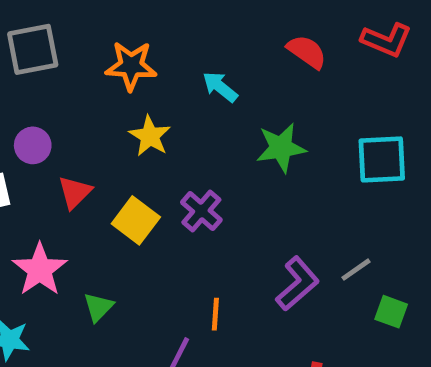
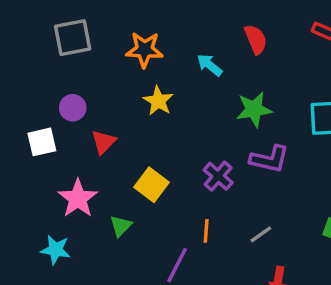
red semicircle: (307, 52) -> (256, 39), moved, turned 32
purple cross: (201, 211) -> (218, 176), moved
yellow square: (136, 220) -> (151, 185), moved
gray line: (356, 270) -> (261, 234), moved
purple L-shape: (297, 284) -> (269, 159), moved, turned 54

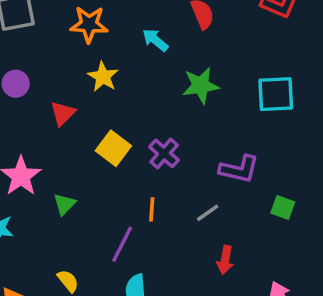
red triangle: (103, 142) -> (63, 113), moved
purple L-shape: (269, 159) -> (239, 169), moved
yellow square: (151, 185) -> (113, 148), moved

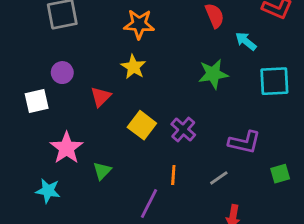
orange star: (89, 24) -> (139, 24), moved
cyan arrow: (155, 40) -> (246, 41), moved
green square: (283, 208) -> (280, 174), turned -36

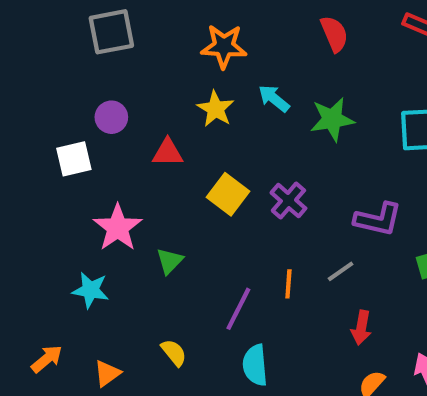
cyan arrow: (246, 41) -> (274, 98), moved
red triangle: (101, 97) -> (168, 153), turned 45
orange line: (173, 175) -> (288, 284), moved

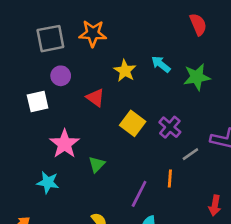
gray square: (111, 32) -> (50, 39), moved
orange star: (224, 46) -> (93, 33), moved
red triangle: (168, 153) -> (95, 98), turned 36
gray line: (341, 271) -> (190, 154), moved

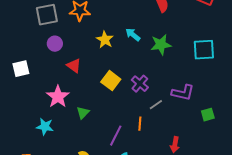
red triangle: (95, 98) -> (74, 66), moved
white square: (38, 101) -> (21, 69), moved

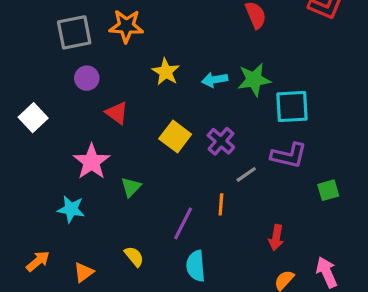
cyan arrow: (133, 35) -> (215, 80), moved, turned -49
cyan square: (204, 50) -> (292, 107), moved
white square: (21, 69) -> (33, 118), turned -30

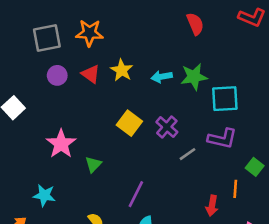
red triangle: (117, 113) -> (91, 74), moved
green square: (328, 190) -> (255, 167), turned -36
orange line: (221, 204) -> (235, 189), moved
cyan star: (71, 209) -> (44, 195), moved

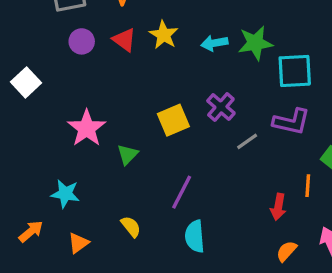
yellow square: (129, 123) -> (173, 120), moved, turned 30

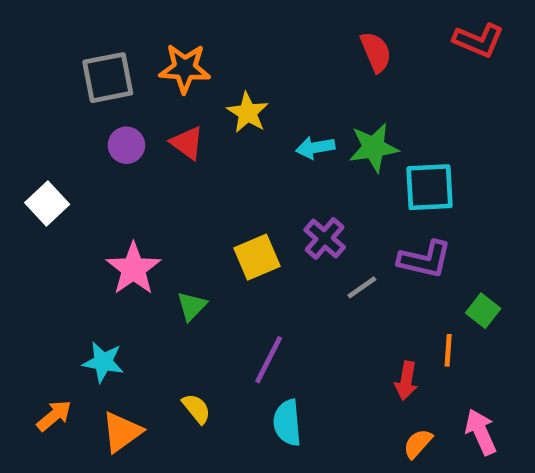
yellow star: (164, 35) -> (248, 113), moved
orange triangle: (78, 243) -> (122, 432), size x1.4

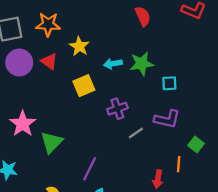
purple circle: (126, 145) -> (19, 63), size x1.5
cyan square: (430, 187) -> (169, 83), size x0.6
purple cross: (325, 238) -> (117, 109), turned 30
yellow square: (257, 257) -> (84, 86), moved
green triangle: (192, 306) -> (52, 142), size x1.5

